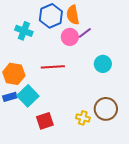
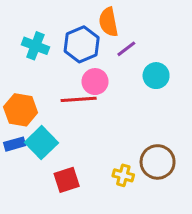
blue hexagon: (51, 16) -> (82, 44), moved
pink circle: (70, 37) -> (95, 82), moved
cyan circle: (103, 64) -> (156, 76), moved

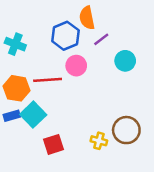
cyan cross: (35, 46) -> (15, 44), moved
red line: (79, 99) -> (48, 80), moved

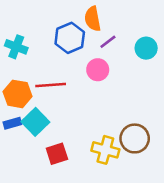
cyan circle: (125, 61) -> (146, 48), moved
pink circle: (76, 66) -> (98, 70), moved
yellow cross: (99, 141) -> (105, 150), size x1.5

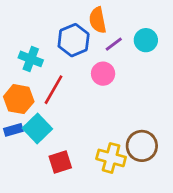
cyan cross: (16, 47) -> (31, 59), moved
cyan circle: (146, 48) -> (146, 40), moved
red line: (51, 85) -> (53, 90), turned -56

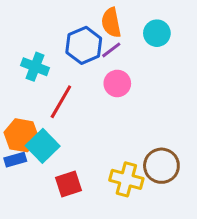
cyan circle: (146, 40) -> (157, 33), moved
purple line: (114, 44) -> (111, 50), moved
orange hexagon: (19, 99) -> (21, 135), moved
blue rectangle: (13, 130) -> (15, 160), moved

